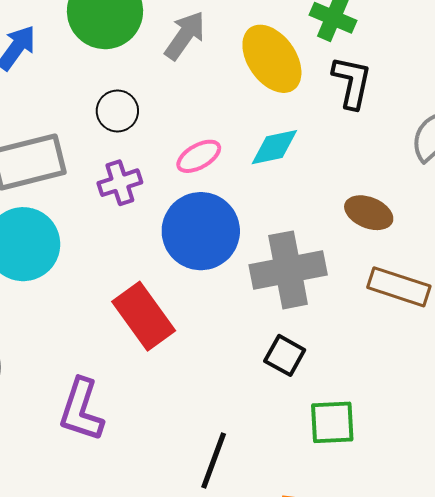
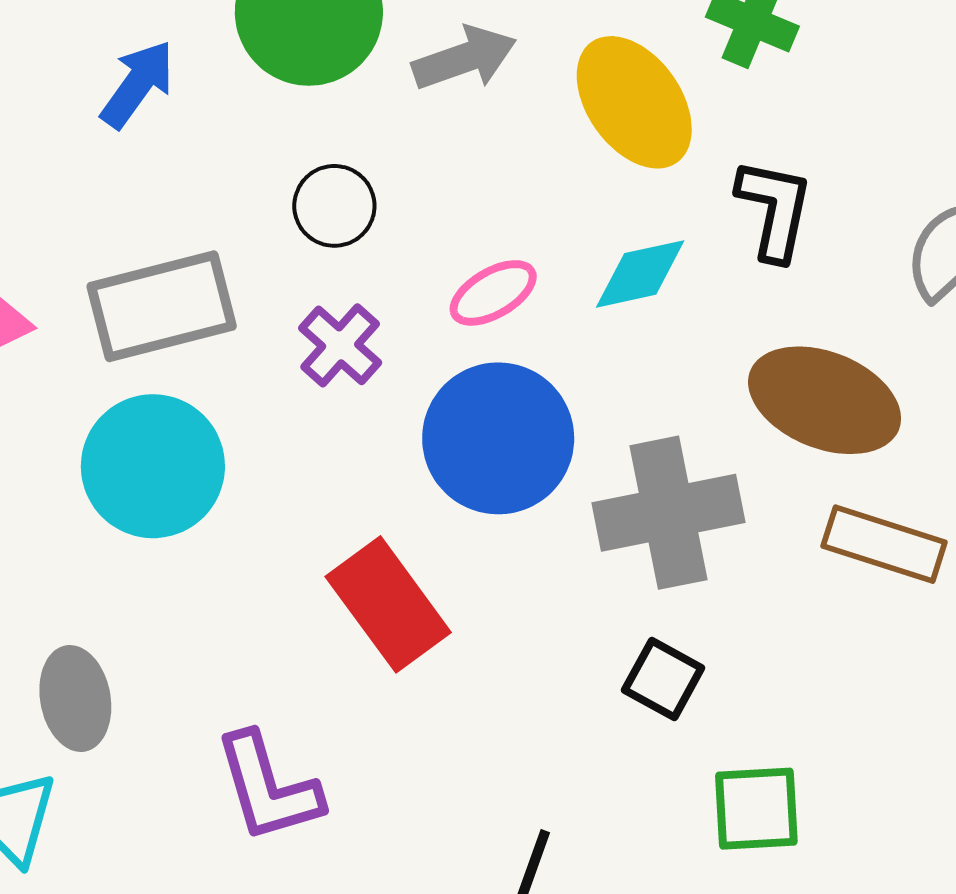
gray arrow: (185, 36) -> (464, 58), turned 36
black L-shape: (352, 82) -> (775, 209), moved
purple cross: (120, 183) -> (340, 345), turned -30
brown ellipse: (369, 213) -> (825, 400), size x1.6
purple L-shape: (81, 410) -> (268, 788), turned -34

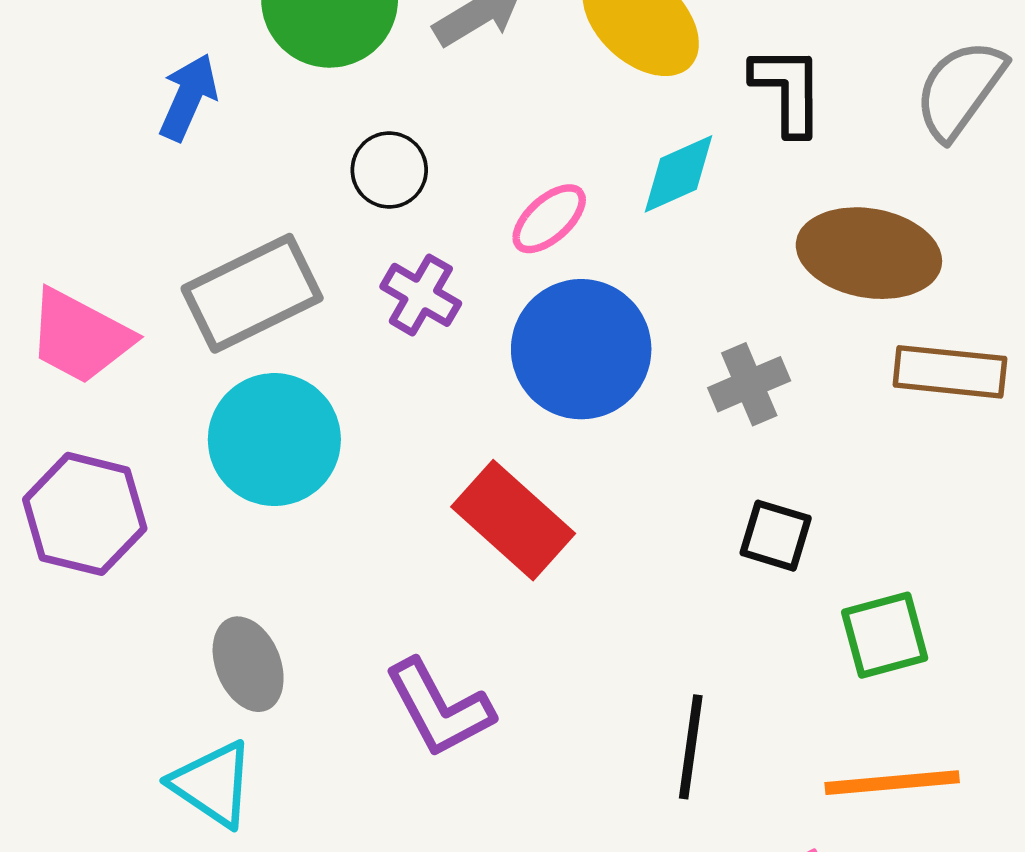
gray cross: (668, 513) -> (749, 384), size x0.6

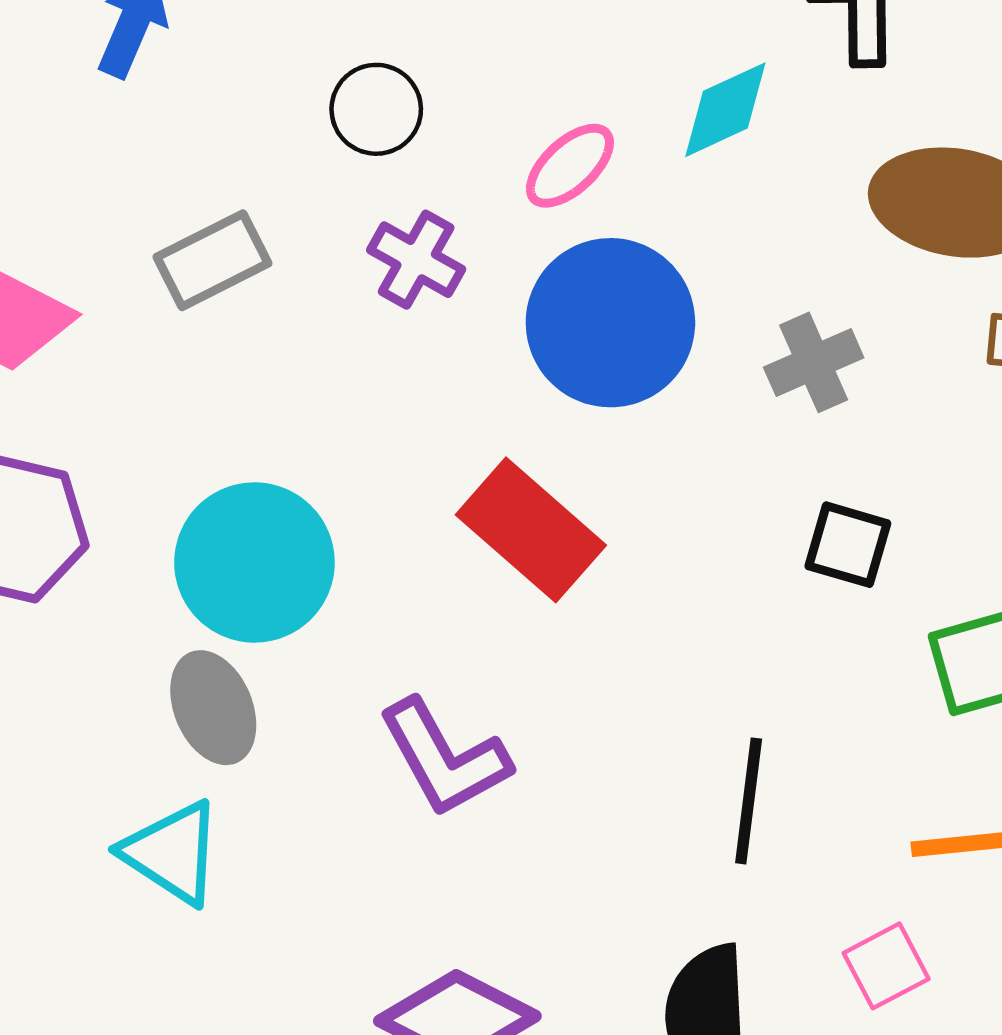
gray rectangle: (252, 293) -> (213, 260), size x0.7
cyan circle: (274, 440) -> (254, 562), moved

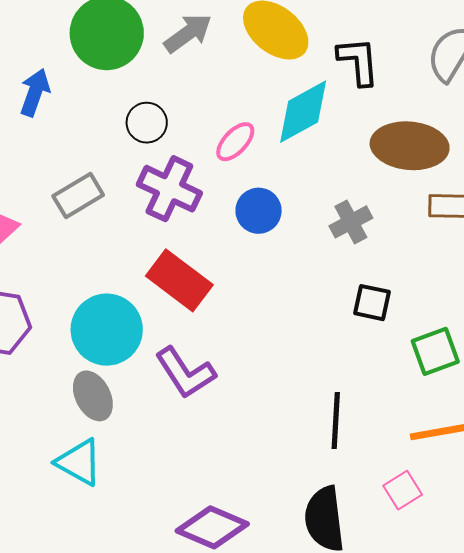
cyan diamond: (725, 110) -> (303, 112), size x1.4
purple cross: (416, 260) -> (169, 189), size x1.5
blue circle: (610, 323) -> (259, 211), size x0.6
red rectangle: (531, 530) -> (179, 280), moved
purple L-shape: (444, 758) -> (185, 373), moved

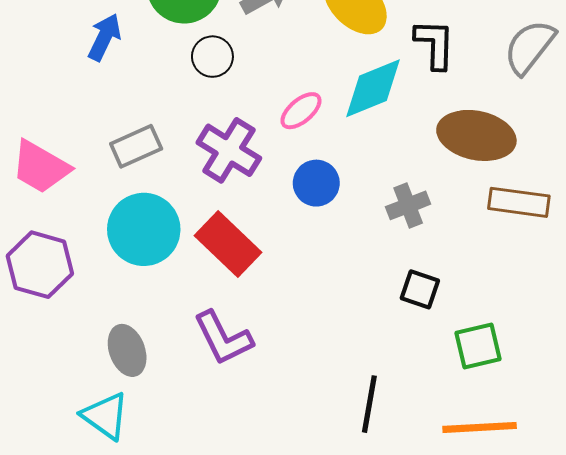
black circle: (147, 123) -> (212, 57), moved
cyan circle: (107, 330) -> (144, 229), moved

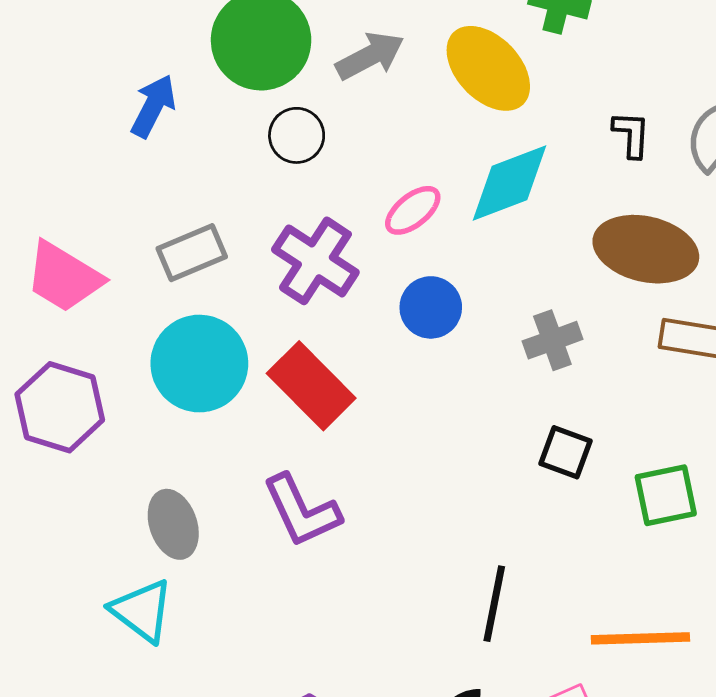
black L-shape: (435, 44) -> (631, 134), moved, size x0.7
green square: (478, 346) -> (666, 495), moved

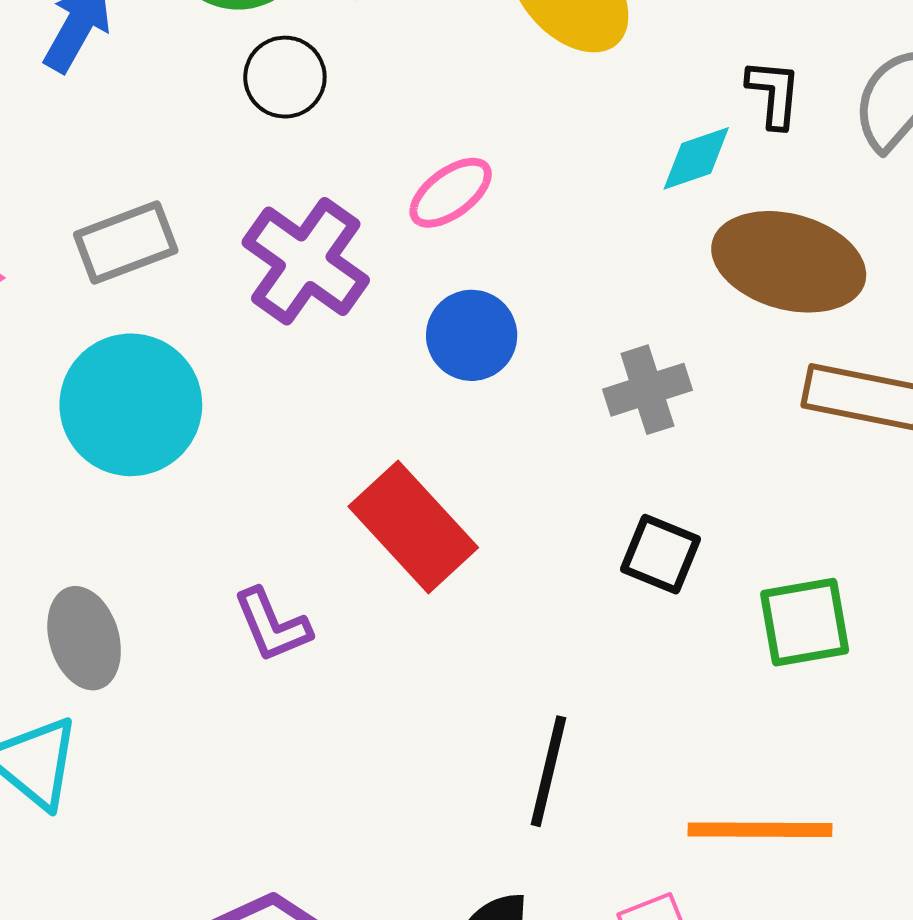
cyan diamond: (510, 183) -> (696, 158), moved, size x0.6
red rectangle: (311, 386) -> (413, 527), moved
purple L-shape: (302, 511) -> (272, 625), size x0.7

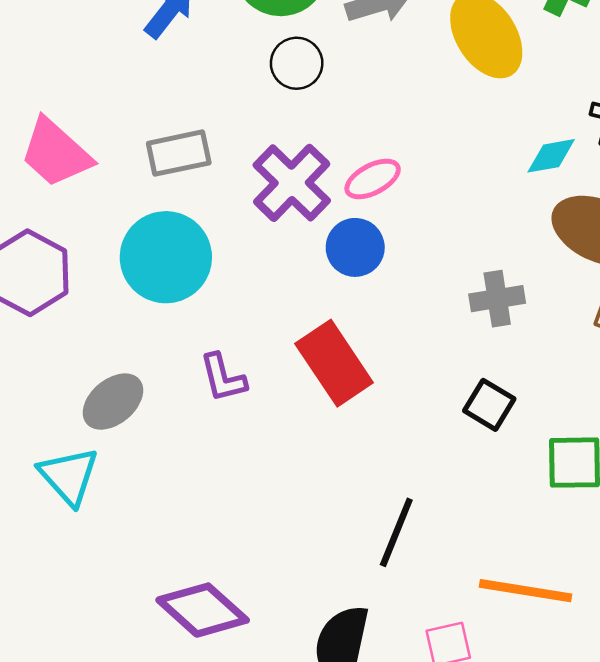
pink ellipse: (451, 193) -> (373, 179), moved
blue circle: (472, 335) -> (355, 247), moved
purple L-shape: (272, 625) -> (223, 378), moved
gray ellipse: (84, 638) -> (113, 402), turned 58

